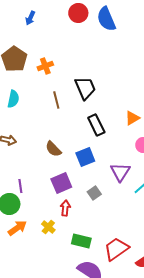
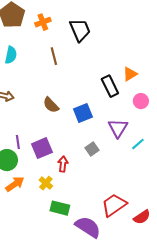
black trapezoid: (85, 88) -> (80, 30), moved
black rectangle: (96, 125) -> (110, 86), moved
purple square: (61, 183) -> (42, 148), moved
green rectangle: (81, 241) -> (60, 208), moved

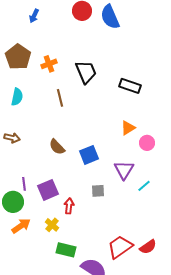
orange triangle: (130, 74) -> (128, 128), moved
black rectangle: (110, 86) -> (130, 86), moved, turned -45
gray square: (92, 149) -> (98, 191), turned 32
red semicircle: (142, 217) -> (148, 247), moved

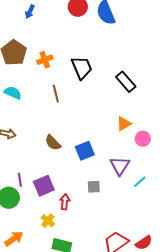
black rectangle: (130, 86) -> (126, 82), turned 30
cyan semicircle: (17, 97) -> (13, 93), turned -78
orange arrow: (21, 226) -> (14, 239), moved

